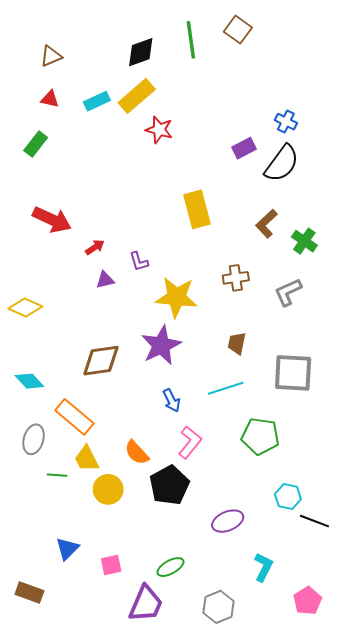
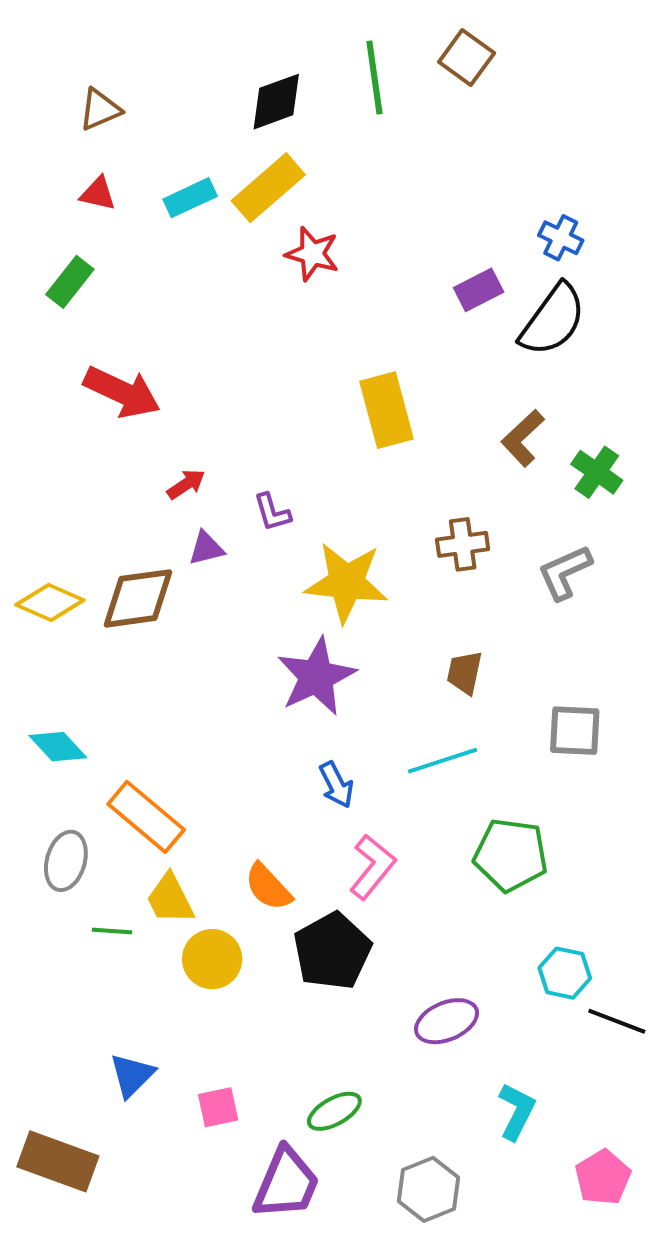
red arrow: (52, 220) -> (122, 392), moved
brown diamond: (101, 361) -> (138, 598), moved
gray square: (293, 373) -> (575, 731), size x0.7
brown rectangle: (29, 593) -> (58, 1161), size x1.4

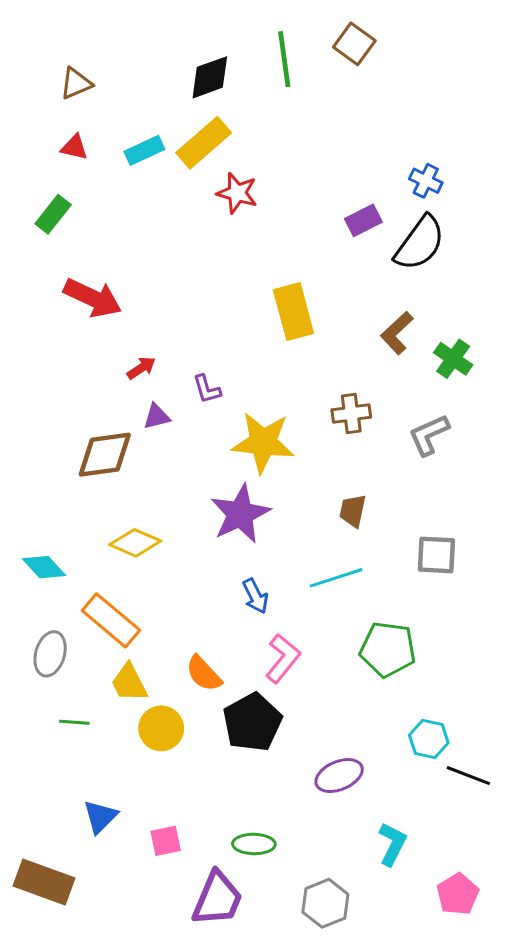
yellow diamond: (50, 602) -> (135, 543), moved
green line: (112, 931) -> (74, 722), moved
green ellipse: (334, 1111) -> (254, 844), turned 30

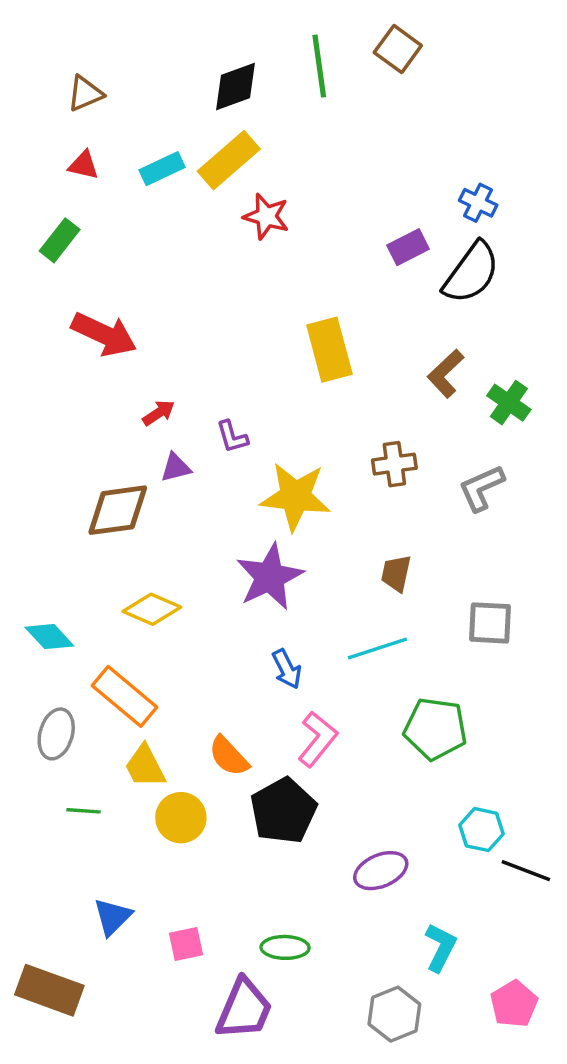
gray hexagon: (325, 903) -> (394, 1014), moved

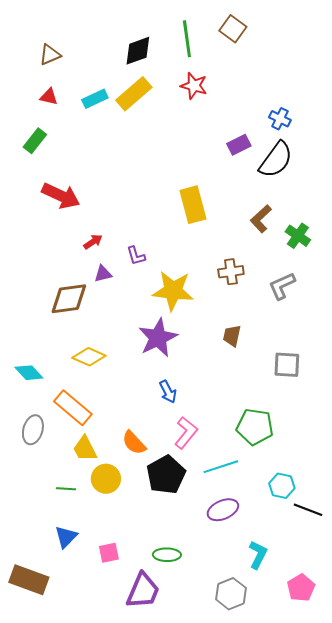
red star: (266, 216) -> (194, 86), moved
cyan line: (377, 649) -> (221, 467), moved
green line: (84, 811) -> (66, 489), moved

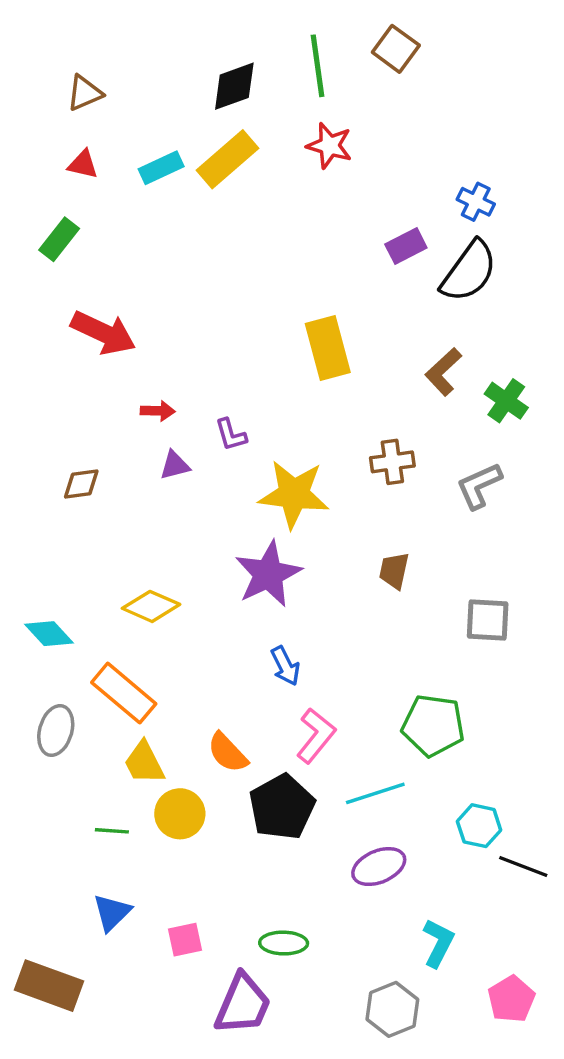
red arrow: (93, 242) -> (158, 411), turned 36
brown diamond: (69, 299) -> (81, 484), moved, size x0.6

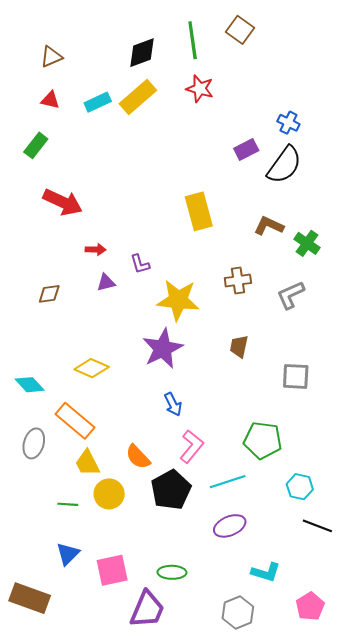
brown L-shape: (443, 372) -> (269, 226), turned 68
cyan hexagon: (479, 826) -> (300, 487), moved
pink square: (185, 940) -> (112, 570), size x1.5
cyan L-shape: (438, 943) -> (266, 572), turned 80

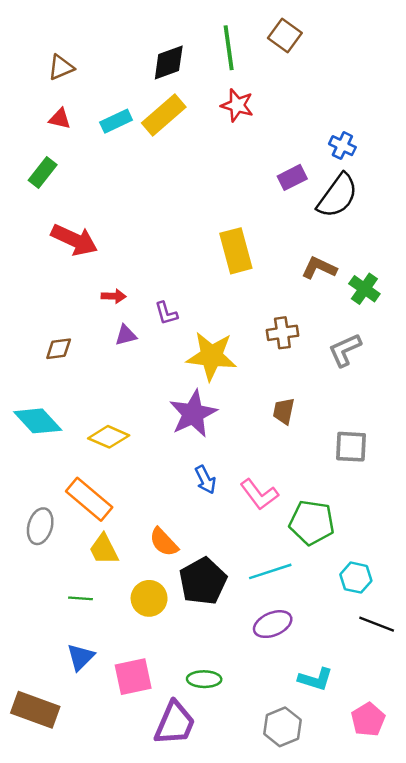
cyan diamond: (30, 385) -> (38, 421), moved, size x1.4
pink L-shape: (192, 447) -> (259, 494), moved, turned 104
yellow circle: (109, 494) -> (149, 598), moved

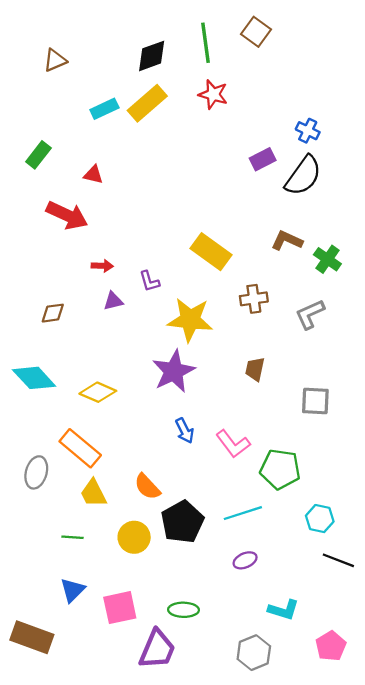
red triangle: (60, 119) -> (93, 175), moved
yellow rectangle: (236, 251) -> (211, 252), moved, turned -39
purple ellipse: (273, 624) -> (245, 560), size x0.7

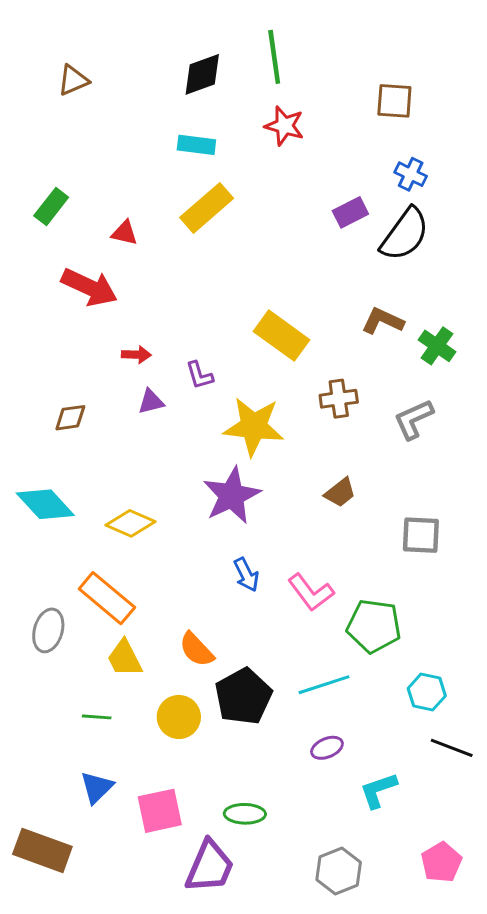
brown square: (256, 32) -> (394, 101), moved, turned -32
yellow rectangle: (147, 103) -> (207, 208), moved
cyan rectangle: (104, 109) -> (196, 145), moved, turned 32
brown trapezoid: (255, 369) -> (340, 493), turned -140
cyan L-shape: (284, 610) -> (378, 790), moved, turned 144

